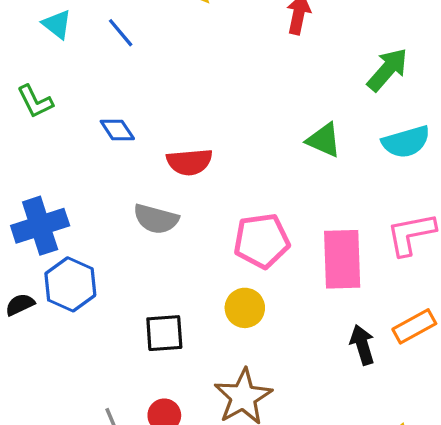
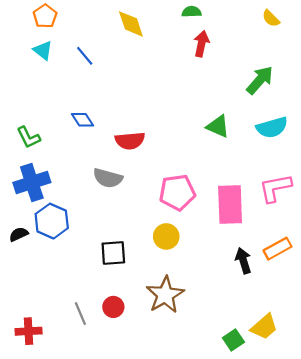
green L-shape: (35, 102) -> (29, 137), moved

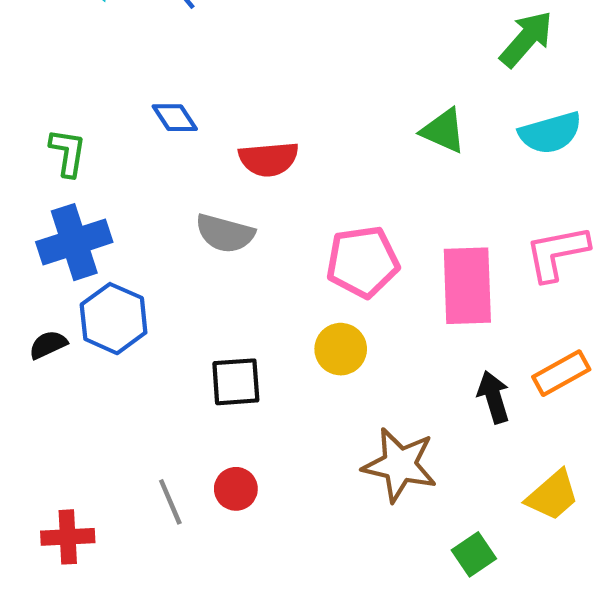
green L-shape: (29, 137) -> (68, 153), turned -145
brown star: (165, 295) -> (400, 465), moved, turned -30
yellow trapezoid: (264, 327) -> (553, 495), moved

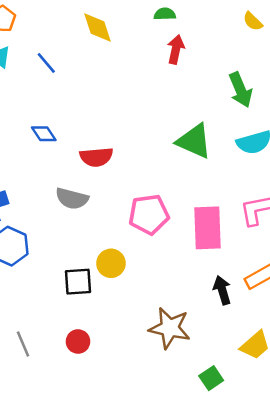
green arrow: (526, 39) -> (241, 90), turned 116
green triangle: (443, 131) -> (194, 141), size x1.4
yellow circle: (341, 349) -> (111, 263), moved
gray line: (170, 502) -> (23, 344), moved

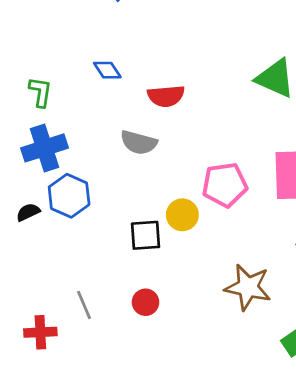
pink pentagon: (149, 214) -> (225, 185), moved

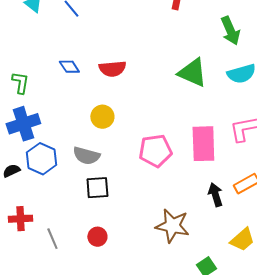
red semicircle: (166, 96) -> (112, 69), moved
gray semicircle: (139, 142) -> (86, 156), moved
yellow circle: (182, 215) -> (102, 117), moved
red cross: (40, 332) -> (20, 219), moved

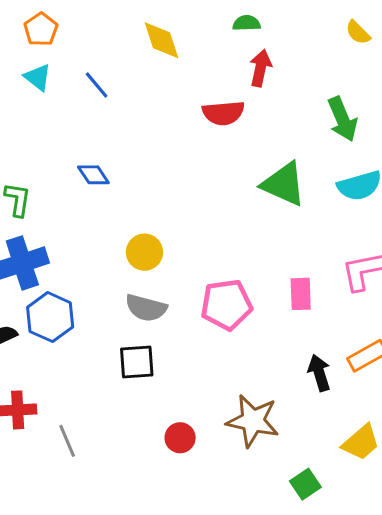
red semicircle: (112, 69) -> (223, 113), moved
pink rectangle: (203, 144) -> (301, 294), size x0.6
gray semicircle: (86, 156) -> (146, 308), moved
red circle: (97, 237) -> (180, 438), moved

